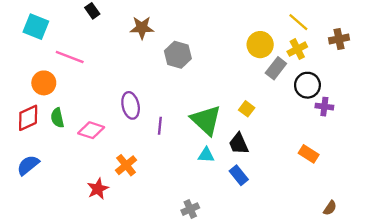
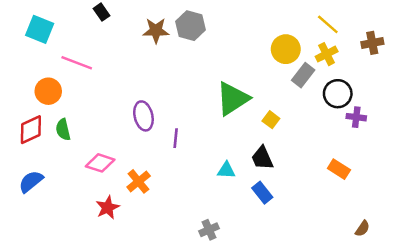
gray hexagon: (178, 55) -> (190, 26), moved
green triangle: (206, 120) -> (233, 99), moved, turned 44
pink diamond: (91, 130) -> (100, 163), moved

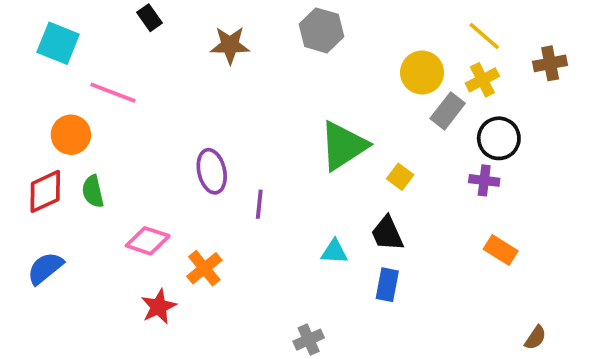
gray hexagon: (190, 26) -> (321, 30), moved
purple cross: (356, 117) -> (484, 180), moved
blue rectangle: (262, 193) -> (387, 285), turned 50

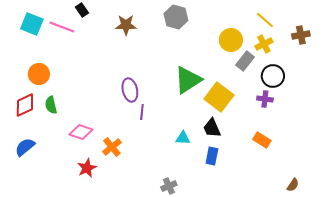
pink line: (113, 93) -> (62, 27), moved
purple ellipse: (212, 171) -> (130, 90), moved
yellow square: (400, 177) -> (219, 97), size x2.0
orange rectangle: (501, 250) -> (262, 140), moved

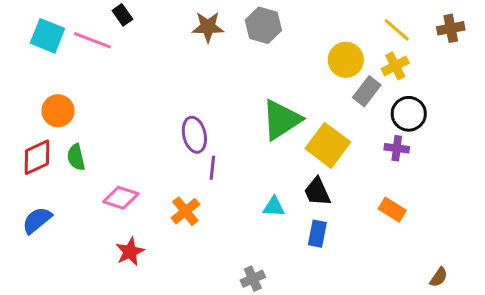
brown star: (126, 25) -> (208, 27), moved
brown cross: (301, 35) -> (451, 28), moved
orange cross: (112, 147) -> (185, 211), moved

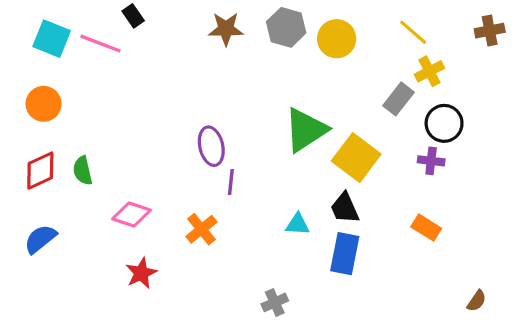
yellow line: (397, 30) -> (413, 32), moved
yellow circle: (346, 60) -> (337, 39), moved
orange circle: (58, 111) -> (44, 104), moved
blue rectangle: (317, 234) -> (345, 254), size x1.4

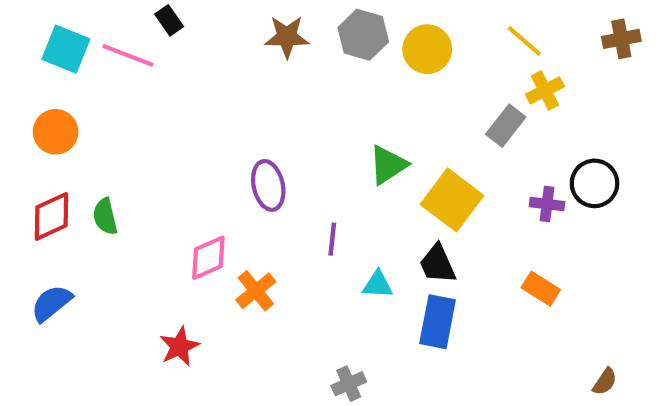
black circle: (444, 123) -> (594, 183), moved
green triangle: (306, 130) -> (388, 165), size x0.7
purple line: (231, 182) -> (332, 239), moved
pink diamond: (131, 215) -> (208, 258), moved, turned -42

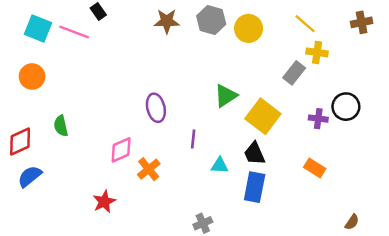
yellow cross: (545, 90) -> (317, 52), turned 35
red diamond: (51, 216) -> (20, 141), moved

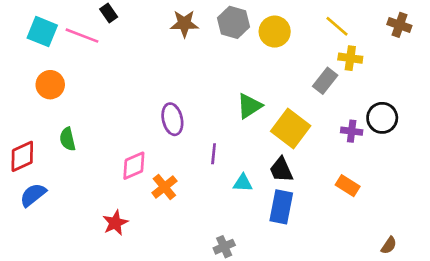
brown cross: (362, 22) -> (399, 25), turned 30
orange circle: (32, 77) -> (50, 85), moved

